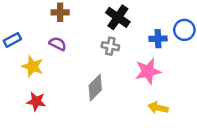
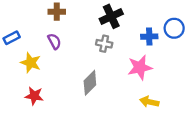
black cross: (118, 17) -> (111, 16), turned 30
purple semicircle: (58, 44) -> (54, 41), turned 35

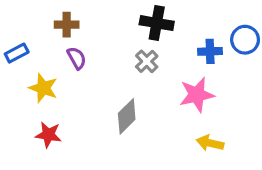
brown cross: (57, 12) -> (67, 25), moved
black cross: (111, 16) -> (157, 23), turned 35
gray cross: (104, 44) -> (147, 61), turned 35

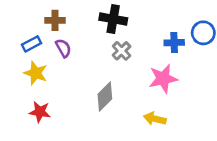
black cross: (157, 23) -> (113, 19), moved
blue rectangle: (17, 53) -> (31, 44), moved
yellow arrow: (210, 143) -> (155, 119), moved

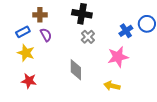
blue cross: (174, 43) -> (126, 31), turned -32
gray diamond: (105, 97) -> (76, 70), turned -45

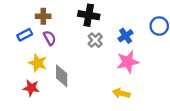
blue cross: (126, 31) -> (126, 36), moved
yellow star: (26, 53) -> (38, 63), moved
gray diamond: (76, 70) -> (62, 76), moved

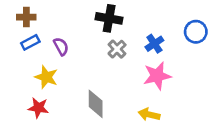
brown cross: (43, 16) -> (26, 17), moved
gray diamond: (62, 76) -> (96, 104), moved

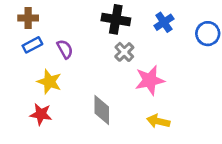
blue cross: (154, 44) -> (164, 22), moved
pink star: (157, 76) -> (150, 80), moved

